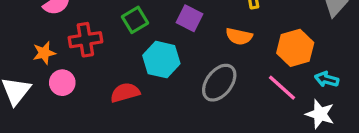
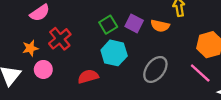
green square: (135, 20) -> (108, 25), moved
orange semicircle: (239, 36) -> (160, 26), moved
red cross: (85, 40) -> (60, 39), turned -30

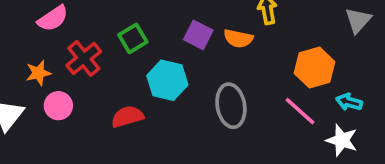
green square: (108, 25) -> (133, 38), moved
gray ellipse: (155, 69) -> (231, 106), turned -48

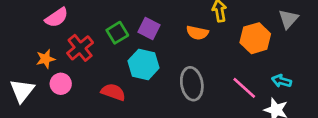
purple square: (198, 35) -> (149, 29), moved
orange hexagon: (315, 68) -> (255, 38), moved
red semicircle: (127, 117) -> (113, 92), turned 35

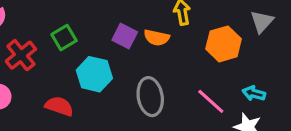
purple square: (149, 29) -> (125, 36), moved

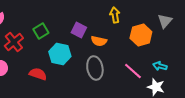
orange semicircle: (157, 38) -> (99, 41), moved

